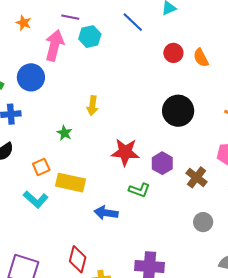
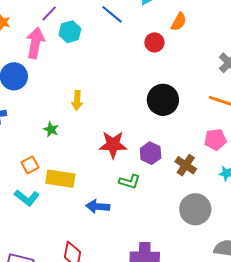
purple line: (70, 17) -> (49, 14), turned -54
orange semicircle: (201, 58) -> (179, 22), moved, turned -120
gray circle: (203, 222) -> (195, 209), size x1.6

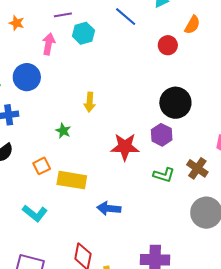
purple line: (49, 14) -> (63, 15), turned 36
pink arrow: (35, 43) -> (49, 44), size x0.7
purple hexagon: (151, 153) -> (162, 135), moved
green L-shape: (130, 182) -> (164, 175), moved
cyan L-shape: (27, 198) -> (35, 213), moved

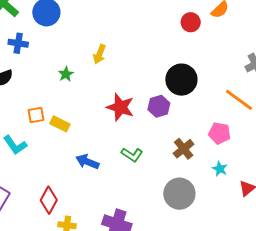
orange square: (42, 166) -> (36, 115), moved
green L-shape: (164, 175) -> (132, 155), moved
yellow rectangle: (72, 180) -> (60, 124), size x0.7

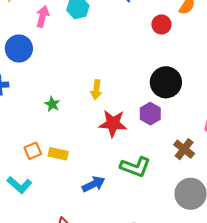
yellow arrow: (99, 54) -> (96, 90), moved
green L-shape: (132, 155) -> (135, 167), size x1.4
blue arrow: (87, 162) -> (94, 184), turned 145

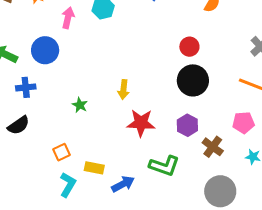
red circle: (161, 24) -> (189, 47), moved
purple hexagon: (150, 114) -> (187, 125), moved
yellow rectangle: (58, 154) -> (94, 168), moved
cyan L-shape: (19, 185) -> (68, 185), moved, turned -100

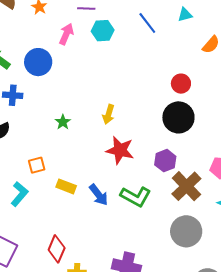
brown cross: (213, 147) -> (186, 186), size x1.4
blue arrow: (123, 184) -> (99, 195), moved, turned 70
cyan L-shape: (68, 185) -> (19, 194), moved

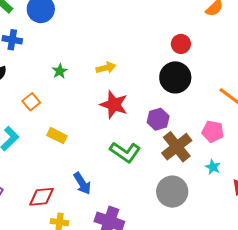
yellow arrow: (109, 114) -> (106, 68), turned -126
orange square: (37, 165) -> (31, 102), moved, turned -30
blue arrow: (99, 195) -> (82, 183), moved
red diamond: (57, 249) -> (41, 197), turned 56

